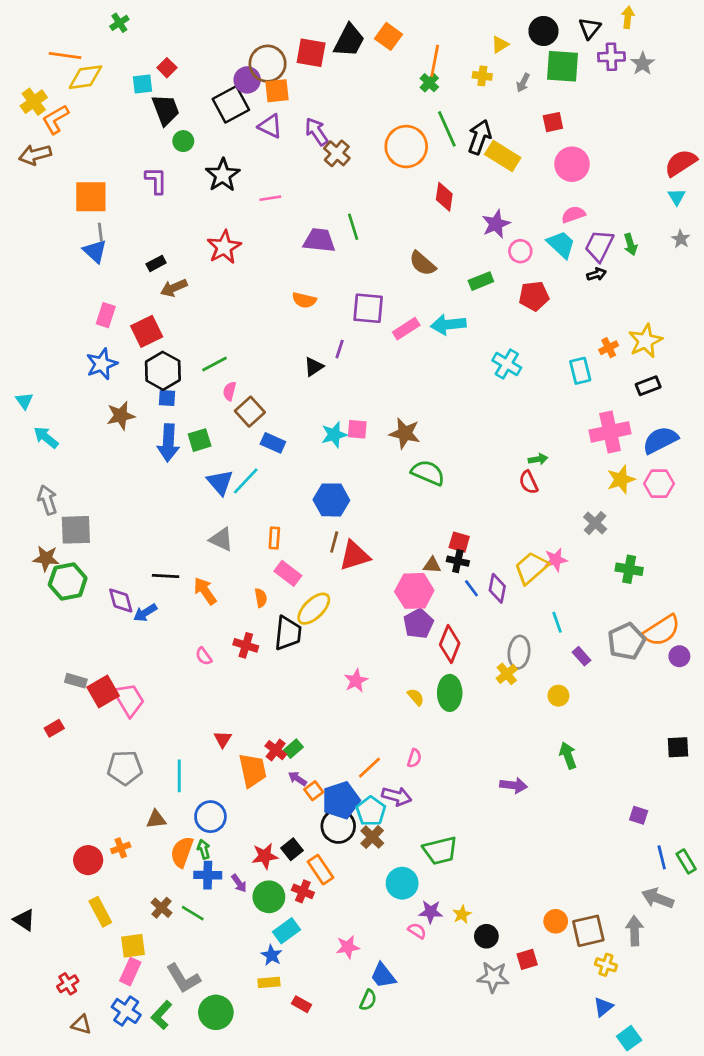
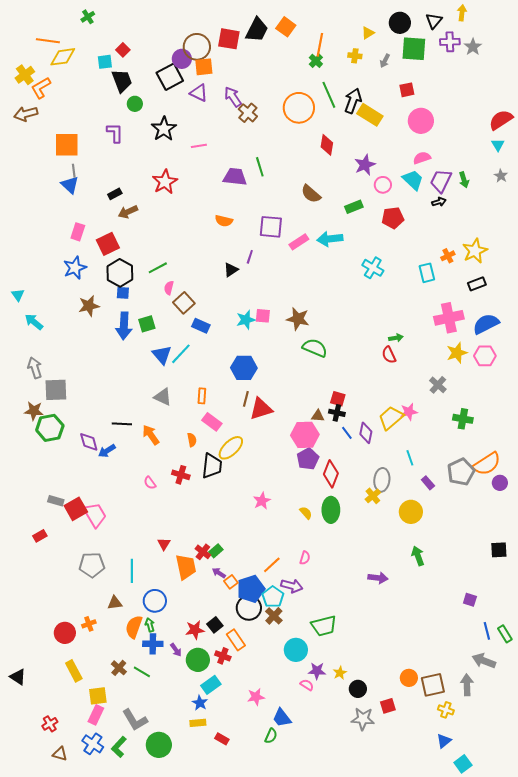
yellow circle: (558, 696) -> (411, 512), size x1.5

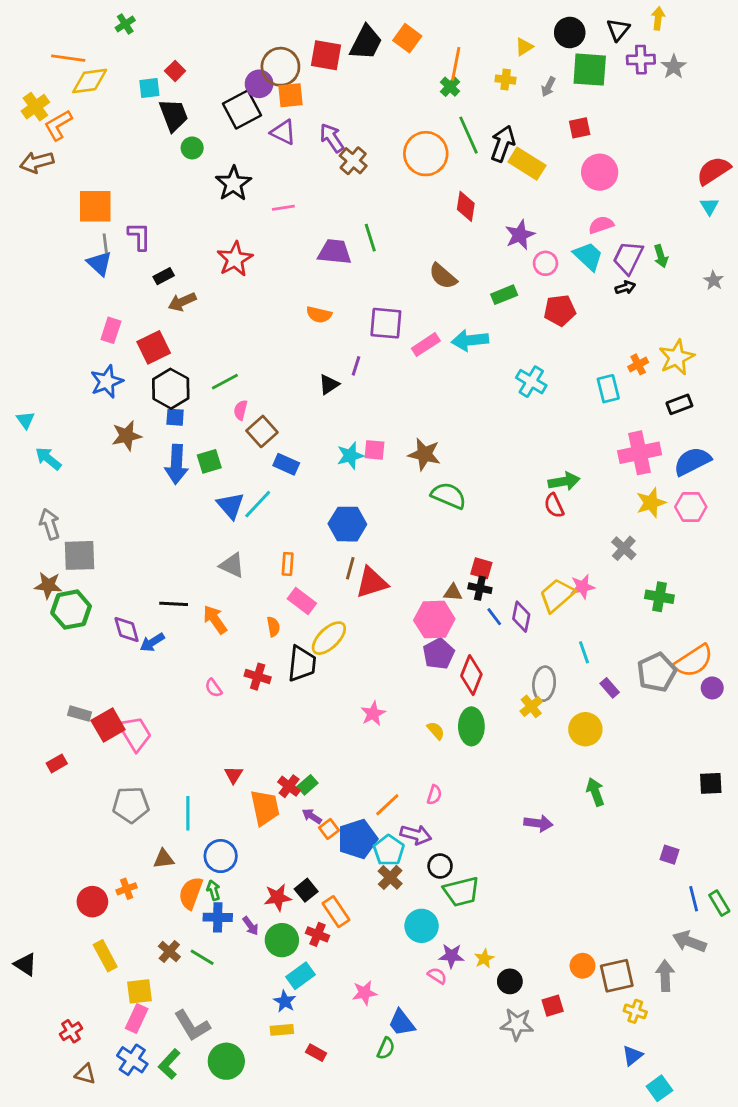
purple L-shape: (115, 133) -> (139, 236), moved
gray star: (501, 176) -> (714, 280), moved
green arrow: (396, 338) -> (564, 481), size x1.5
black circle: (249, 608) -> (440, 866), moved, size x0.7

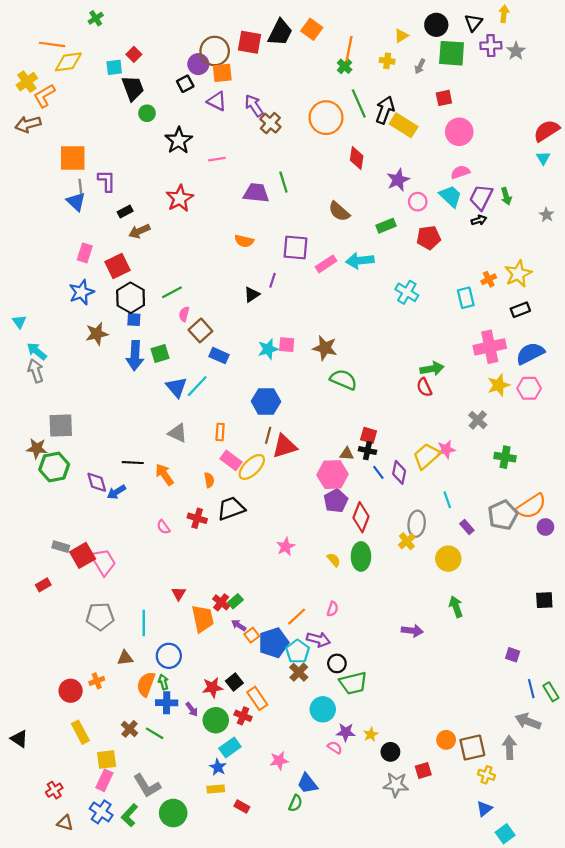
black square: (242, 109) -> (185, 84), size x0.6
gray arrow: (50, 524) -> (36, 371), moved
yellow ellipse: (329, 638) -> (252, 467), moved
black trapezoid: (302, 664) -> (231, 508), turned -116

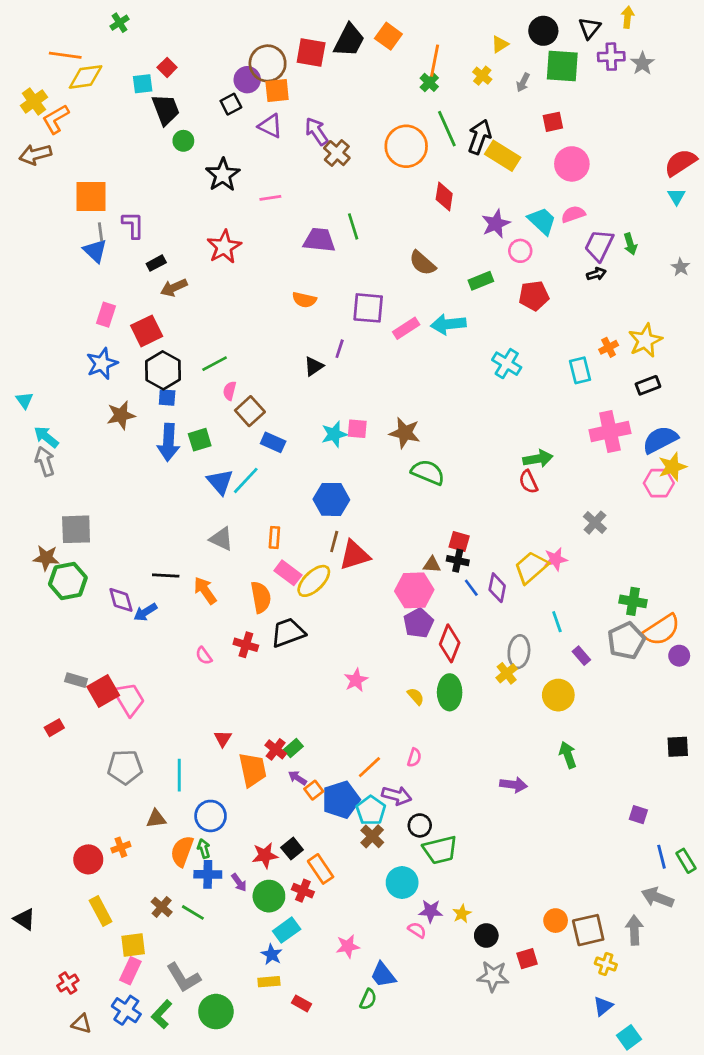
yellow cross: (387, 61) -> (482, 76), turned 32
cyan trapezoid: (450, 196) -> (542, 221), moved
yellow star: (499, 385) -> (672, 467), moved
green cross: (505, 457) -> (633, 601), moved
orange semicircle: (209, 480) -> (261, 597), size x1.6

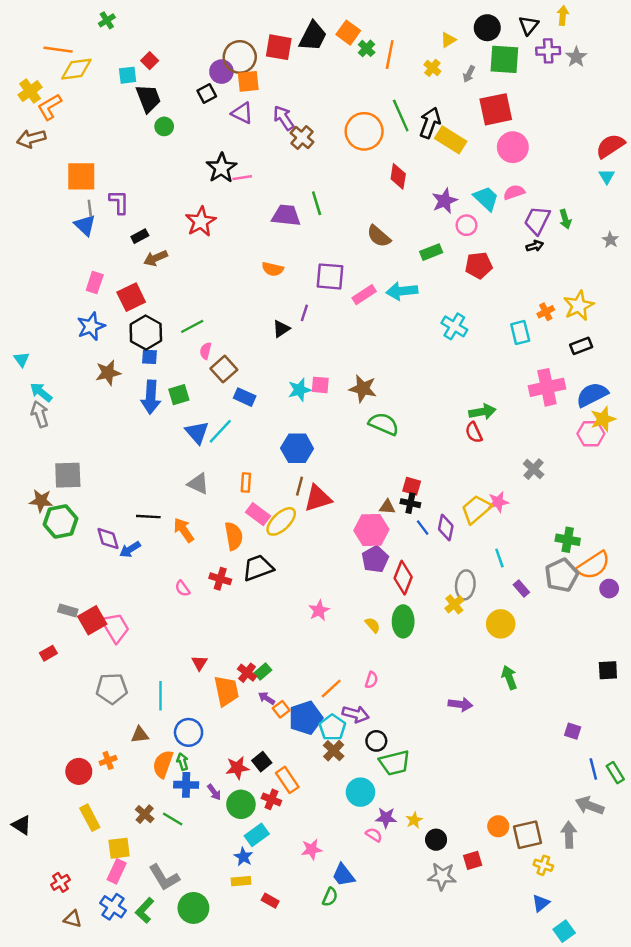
green cross: (429, 82) -> (367, 48), moved
red square: (553, 122) -> (496, 109), size x1.8
black star: (223, 175) -> (221, 168), moved

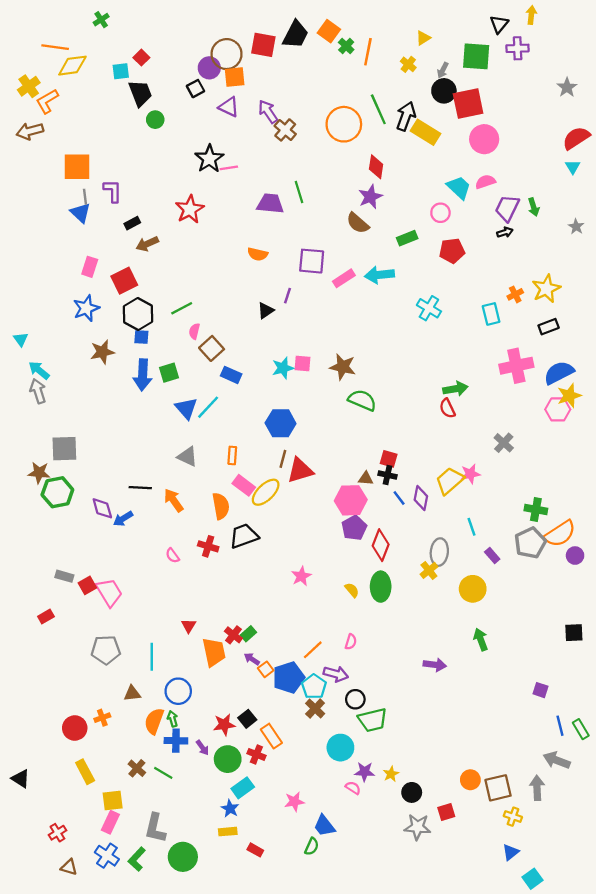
black circle: (487, 28) -> (444, 91), moved
gray star: (576, 57) -> (567, 87), moved
purple star: (445, 201) -> (370, 197), moved
red square: (92, 620) -> (87, 585), size x0.7
gray L-shape: (164, 877) -> (155, 828), turned 44

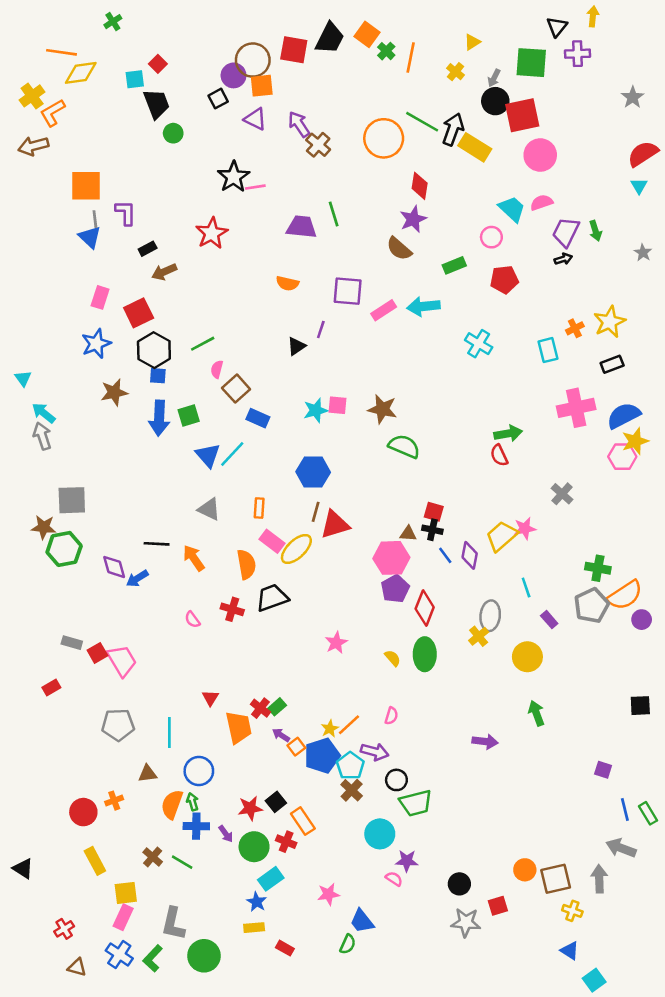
green line: (378, 109) -> (422, 122), turned -36
yellow star: (391, 774) -> (330, 729), moved
blue triangle: (511, 852) -> (570, 951), turned -48

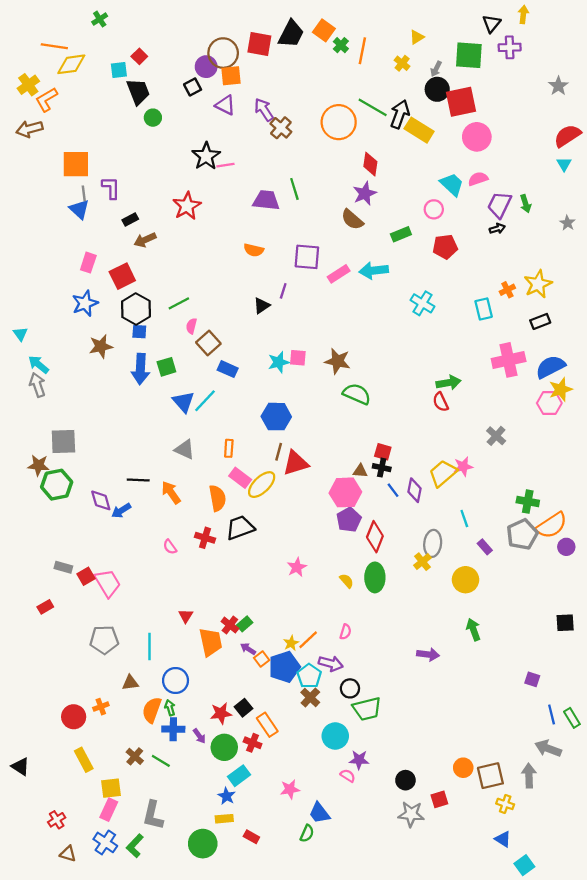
green circle: (204, 956) -> (203, 844), moved

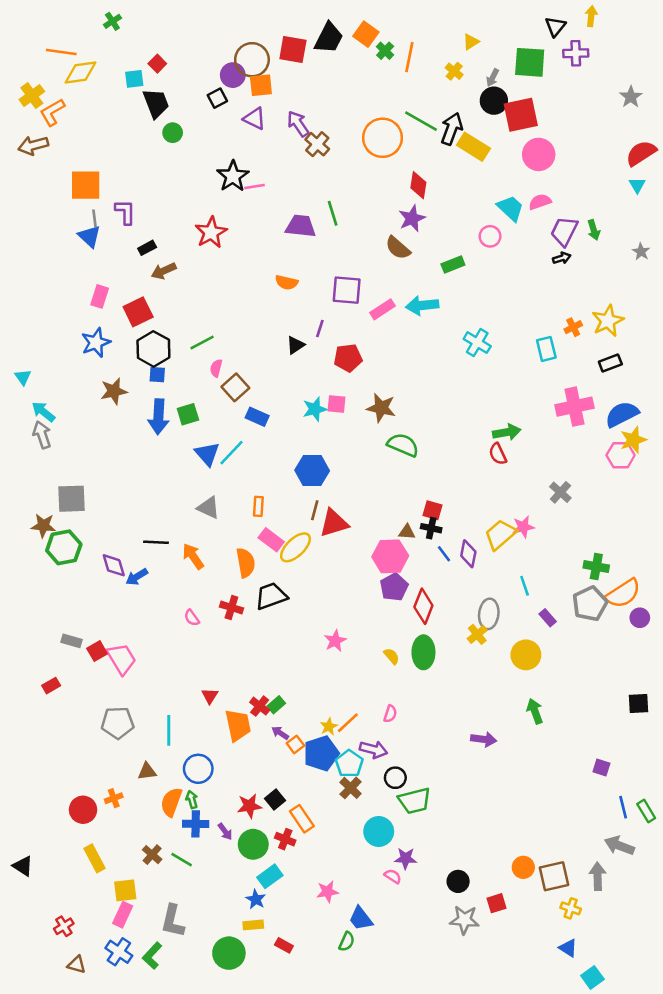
red pentagon: (445, 247) -> (348, 358), moved

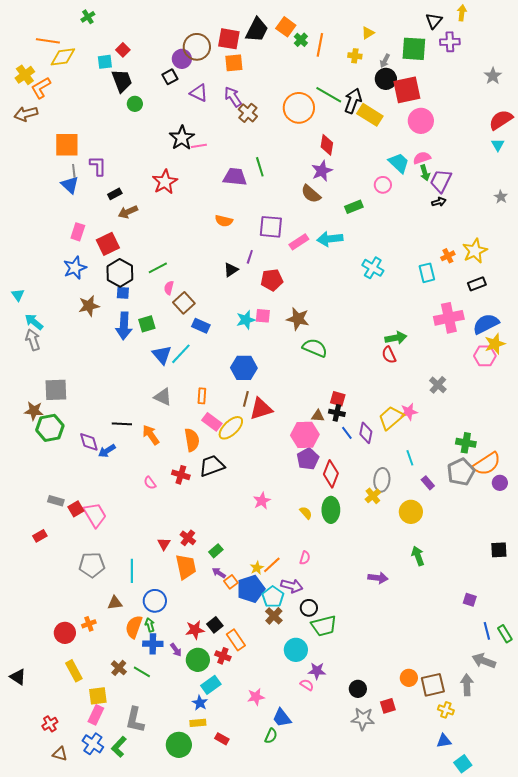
yellow cross: (454, 71) -> (355, 56), turned -32
orange square: (261, 85) -> (234, 63), moved
green arrow: (594, 230) -> (425, 173), moved
red cross: (260, 706) -> (188, 538), moved
blue triangle: (568, 948) -> (444, 741), turned -42

